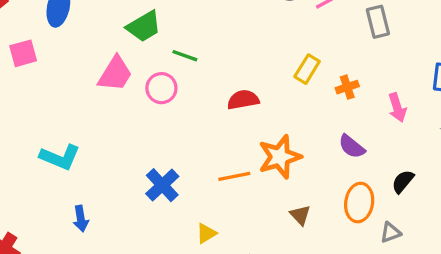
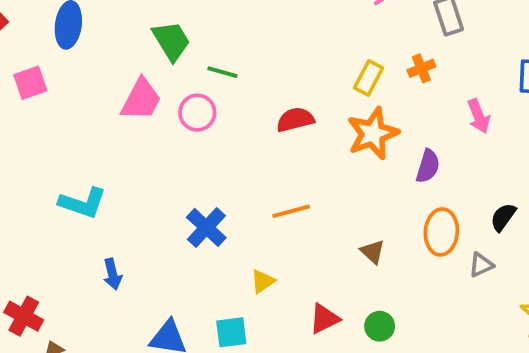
green trapezoid: (144, 26) -> (171, 41), turned -87
orange cross: (347, 87) -> (421, 68), moved
purple semicircle: (352, 147) -> (428, 166), turned -108
orange star: (280, 157) -> (373, 133), moved
black semicircle: (403, 181) -> (503, 217), moved

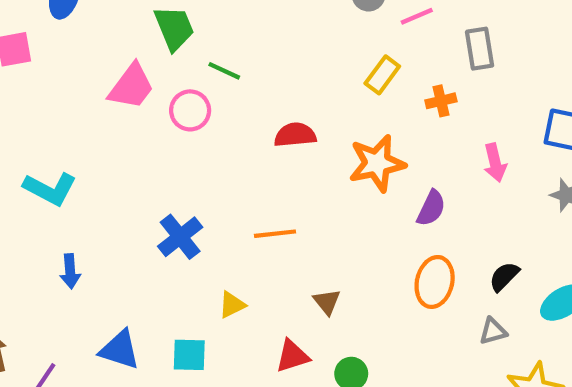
yellow rectangle: (369, 78) -> (382, 75), moved
brown triangle: (373, 252) -> (327, 302), moved
gray triangle: (481, 265) -> (493, 331), moved

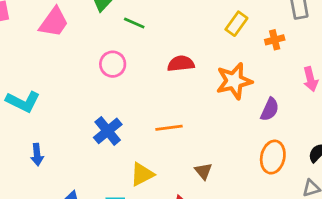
pink trapezoid: (131, 87) -> (54, 22), moved
pink circle: (190, 110) -> (113, 64), moved
yellow triangle: (232, 305) -> (142, 174), size x1.4

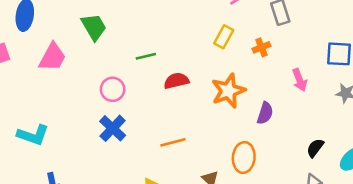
green line: (134, 23) -> (146, 56), moved, turned -30
blue cross: (108, 131) -> (113, 128), moved
orange ellipse: (273, 157) -> (244, 158), moved

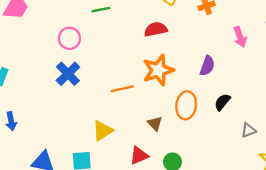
red semicircle: (176, 81) -> (156, 29), moved
orange star: (228, 91) -> (158, 70), moved
black semicircle: (315, 148) -> (222, 102), moved

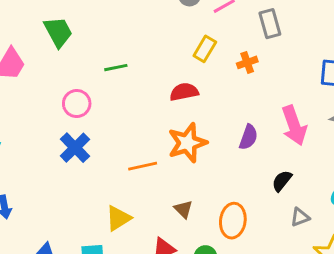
pink arrow: (240, 37) -> (294, 125), moved, size x1.5
black semicircle: (222, 102) -> (282, 181), moved
orange ellipse: (186, 105) -> (233, 221), moved

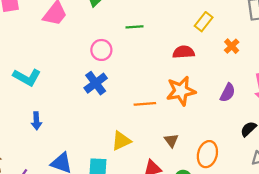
orange cross: (247, 62) -> (232, 46), moved, turned -32

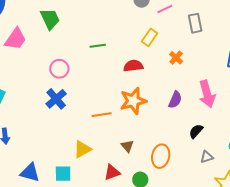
green line: (135, 27) -> (98, 46), moved

